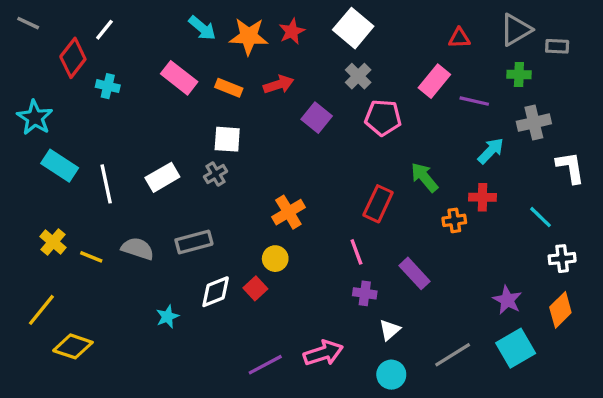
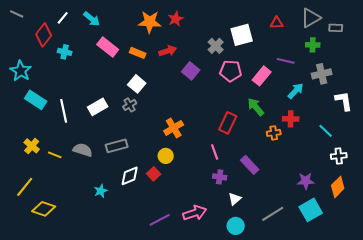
cyan arrow: (202, 28) -> (92, 19), moved
white square: (353, 28) -> (242, 35), moved, turned 35
pink rectangle: (434, 81) -> (262, 76), moved
white square: (227, 139) -> (137, 84), turned 36
purple star: (507, 300) -> (306, 181), turned -30

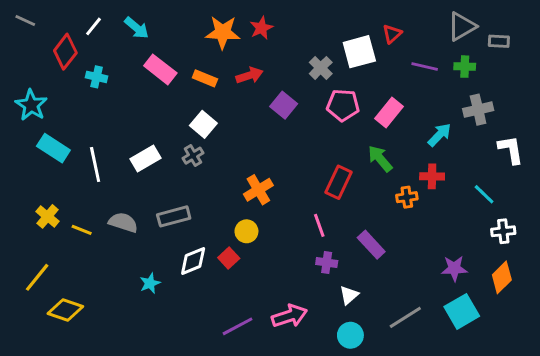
red triangle: (277, 23) -> (392, 34), moved, turned -40
purple line: (286, 61) -> (425, 67), moved

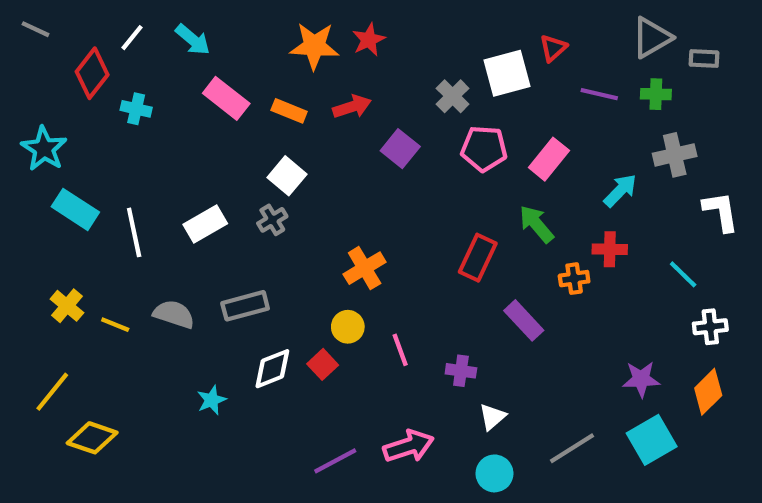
pink line: (319, 225) -> (400, 350), moved
purple rectangle: (371, 245) -> (524, 320), moved

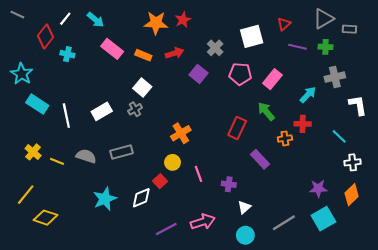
red triangle: (553, 48) -> (284, 24), moved
gray cross: (453, 96) -> (215, 48), moved
white diamond: (272, 369) -> (141, 198), moved
cyan star: (212, 400) -> (105, 199), size x1.6

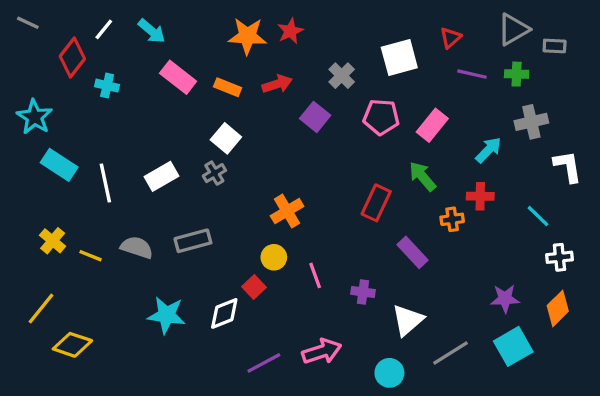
cyan star: (105, 199) -> (167, 315), turned 30
white triangle: (244, 207) -> (408, 320), moved, size x1.5

